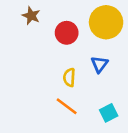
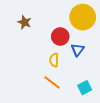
brown star: (31, 16) -> (24, 22), moved
red circle: (67, 33) -> (60, 37), moved

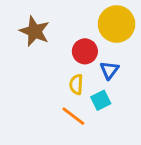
brown star: (24, 22) -> (35, 31), size x1.5
cyan square: (85, 88) -> (101, 100), moved

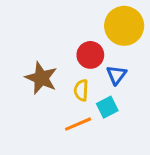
brown star: (35, 31) -> (41, 78), moved
orange line: (73, 116) -> (78, 124), turned -60

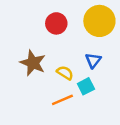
red circle: (90, 55) -> (56, 23), moved
yellow semicircle: (81, 90) -> (65, 73), turned 119

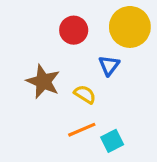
blue triangle: (93, 60) -> (109, 65), moved
cyan square: (86, 86) -> (112, 141), moved

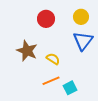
yellow circle: (130, 27) -> (81, 17), size x0.6
blue triangle: (109, 65) -> (83, 41), moved, size x1.5

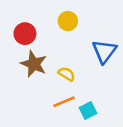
yellow circle: (81, 17) -> (68, 21), moved
red circle: (46, 19) -> (25, 34), moved

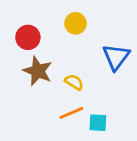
cyan square: (88, 111) -> (98, 123), turned 30

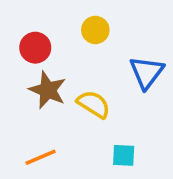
yellow semicircle: (74, 82) -> (94, 104), size x1.4
orange line: (71, 113) -> (41, 157), moved

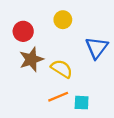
brown star: (48, 90) -> (31, 59), turned 30
orange line: (41, 157) -> (58, 97), moved

